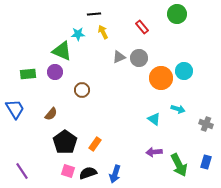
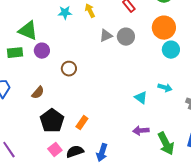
green triangle: (62, 51) -> (28, 31), moved
orange circle: (161, 78) -> (164, 28), moved
pink square: (68, 171) -> (55, 150), turned 32

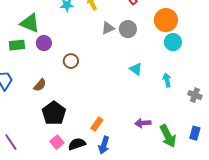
cyan arrow: (165, 88) -> (167, 80), turned -120
cyan triangle: (141, 98) -> (136, 69), moved
orange rectangle: (82, 123) -> (97, 124), moved

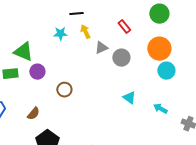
gray triangle: (108, 28) -> (101, 48), moved
cyan arrow: (167, 80) -> (160, 109), turned -48

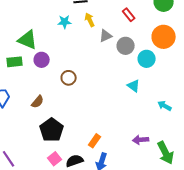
cyan circle: (166, 71) -> (147, 59), moved
cyan arrow: (160, 109) -> (165, 106), moved

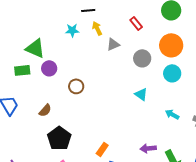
gray circle: (126, 46) -> (142, 58), moved
cyan circle: (147, 59) -> (172, 73), moved

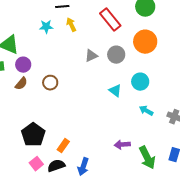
red rectangle: (136, 23) -> (110, 20), size x1.6
gray triangle: (113, 44) -> (91, 56), moved
cyan circle: (172, 73) -> (140, 82), moved
brown semicircle: (45, 110) -> (21, 84), moved
orange rectangle: (102, 149) -> (63, 146), moved

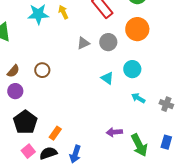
cyan star: (46, 27) -> (38, 14), size x1.5
purple circle: (23, 65) -> (15, 91), moved

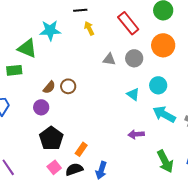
cyan star: (38, 14) -> (50, 30), moved
gray triangle: (83, 43) -> (109, 59), turned 32
brown semicircle: (13, 71) -> (49, 87), moved
cyan arrow: (138, 98) -> (164, 114), size x1.6
purple arrow: (114, 132) -> (136, 134), moved

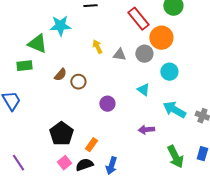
yellow arrow: (89, 28) -> (97, 47), moved
orange circle: (163, 45) -> (161, 38), moved
cyan circle: (158, 85) -> (169, 72), moved
brown semicircle: (49, 87) -> (60, 75), moved
purple circle: (41, 107) -> (107, 104), moved

